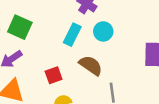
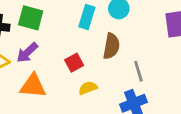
brown semicircle: (91, 65) -> (111, 46), turned 75

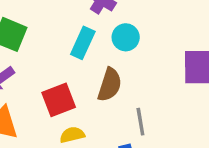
red square: (74, 63) -> (59, 100), size x1.4

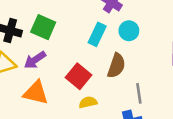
red square: (59, 100) -> (78, 76), turned -30

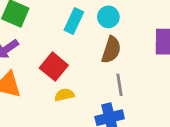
brown semicircle: (116, 66) -> (111, 50), moved

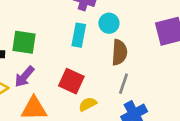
gray line: (119, 85) -> (123, 84), moved, turned 42

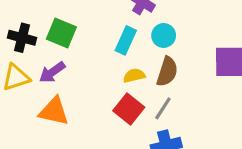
red square: (71, 81) -> (129, 109), moved
yellow semicircle: (88, 104) -> (134, 76), moved

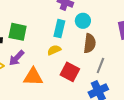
yellow semicircle: (134, 76) -> (54, 50), moved
gray line: (163, 108) -> (100, 66), moved
orange triangle: (54, 111) -> (33, 77), moved

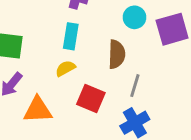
cyan circle: (83, 21) -> (134, 17), moved

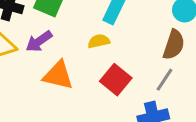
brown semicircle: (117, 54) -> (174, 45), moved

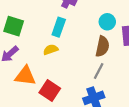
red square: (116, 80) -> (50, 90), moved

